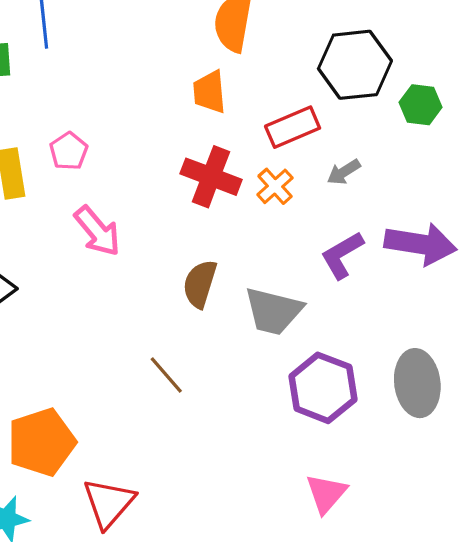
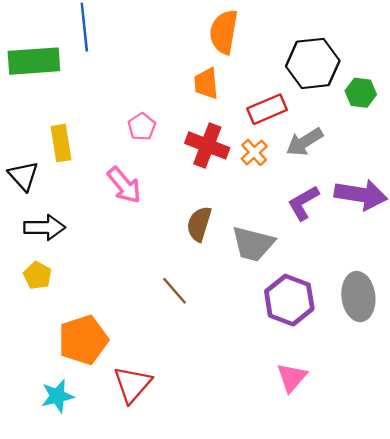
pink pentagon: (69, 151) -> (142, 127), moved
gray arrow: (344, 172) -> (305, 142), size x1.5

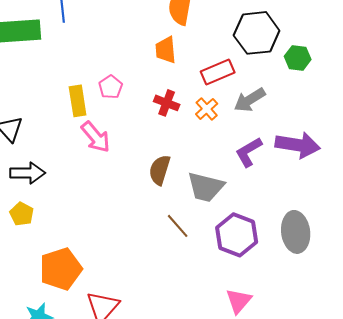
yellow rectangle: (61, 143) -> (78, 101), moved
red cross: (207, 145) -> (167, 103), size x0.7
brown line: (175, 291) -> (178, 226), moved

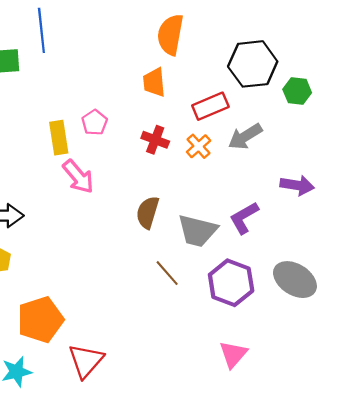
purple arrow: (298, 145) -> (297, 185), size x0.7
purple L-shape: (249, 152) -> (244, 218), moved
gray ellipse: (296, 232) -> (295, 280), turned -51

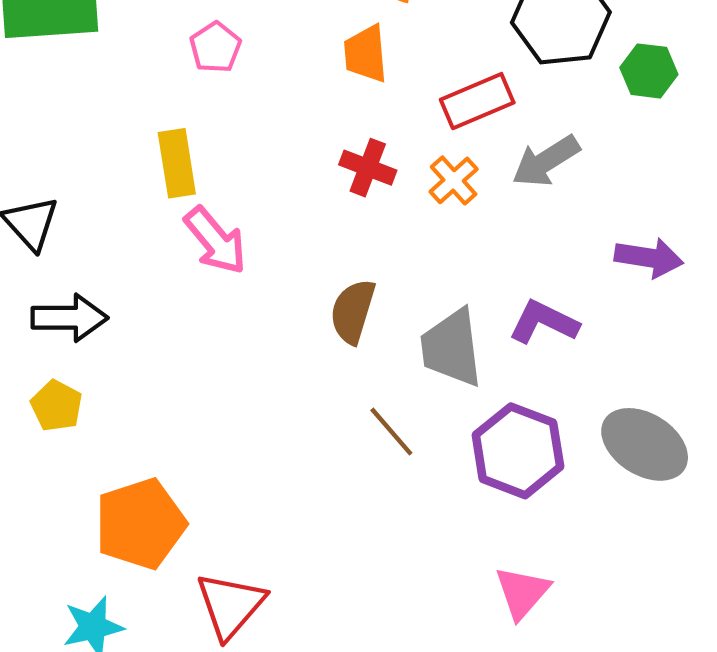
pink pentagon: (95, 122) -> (215, 47), moved
purple L-shape: (244, 218) -> (544, 322), turned 56
gray trapezoid: (197, 231) -> (451, 348), turned 69

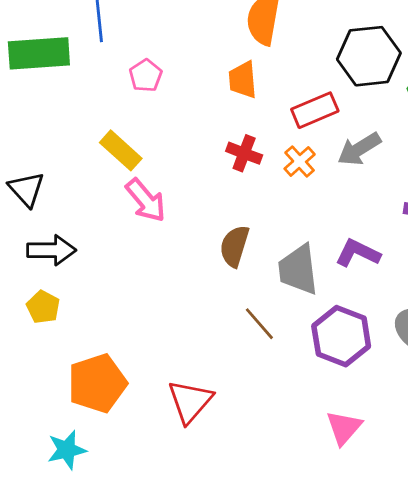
yellow rectangle: (177, 163) -> (121, 150), turned -39
red triangle: (230, 605) -> (190, 401), moved

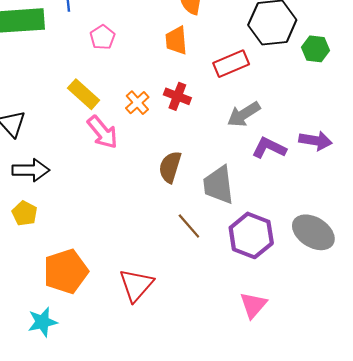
gray arrow: (359, 149) -> (244, 114), moved
orange cross: (300, 162) -> (137, 103), moved
purple L-shape: (358, 253) -> (269, 148), moved

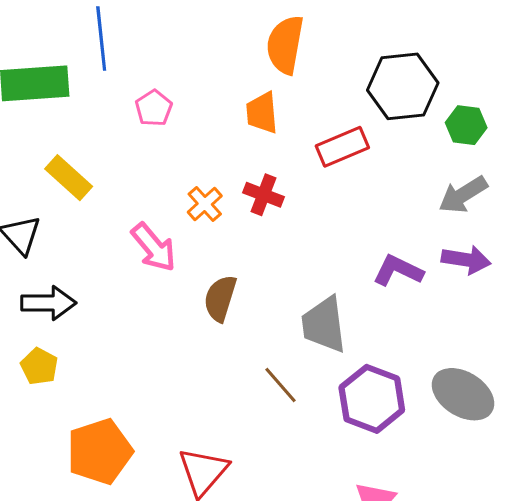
yellow rectangle: (84, 94) -> (69, 178), moved
gray arrow: (244, 114) -> (463, 195), moved
brown semicircle: (170, 167) -> (220, 298), moved

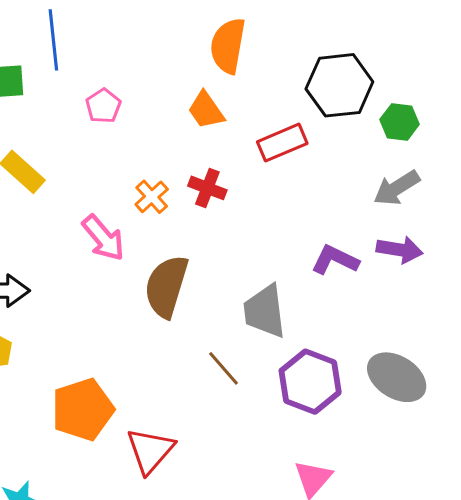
orange trapezoid: (262, 113) -> (206, 110), turned -30
brown semicircle: (220, 298) -> (166, 286), size x1.4
orange pentagon: (100, 451) -> (83, 409), moved

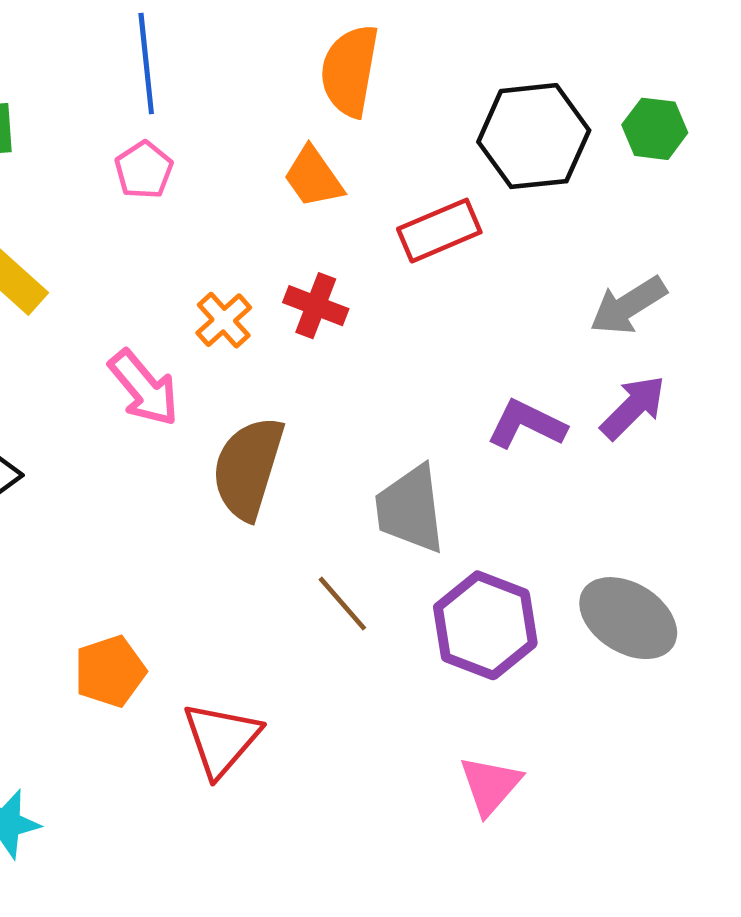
blue line: (53, 40) -> (146, 63), moved
green hexagon: (400, 122) -> (655, 129), moved
purple arrow: (400, 250) -> (633, 407), turned -54
orange pentagon: (83, 409) -> (110, 671), size x0.7

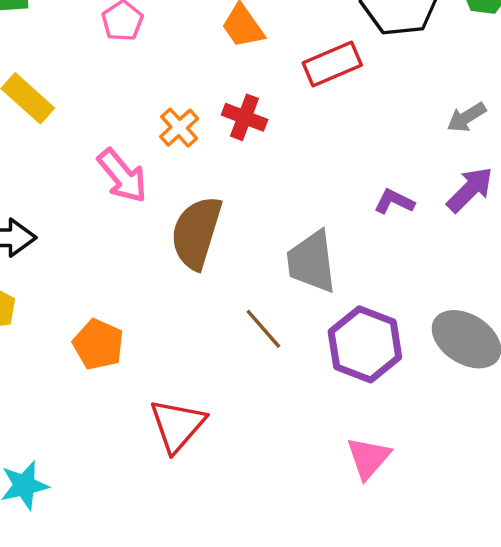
gray arrow: (628, 306) -> (466, 117), size x0.7
purple L-shape: (526, 424) -> (394, 202), size x0.7
orange pentagon: (110, 671) -> (98, 344), moved, turned -30

